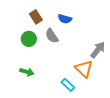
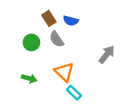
brown rectangle: (36, 17) -> (49, 18), moved
orange triangle: (84, 69) -> (64, 72), moved

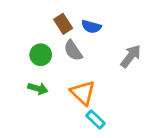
gray arrow: (107, 54) -> (131, 56), moved
green arrow: (29, 78) -> (38, 89), moved

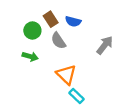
green circle: (41, 55) -> (32, 31), moved
green arrow: (38, 89) -> (30, 56), moved

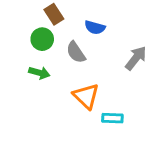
brown rectangle: (51, 19) -> (54, 14), moved
cyan rectangle: (76, 96) -> (112, 118), moved, turned -42

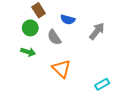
gray arrow: (136, 58) -> (97, 31), moved
cyan rectangle: (112, 118) -> (102, 84), moved, turned -32

